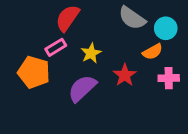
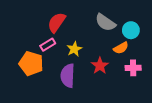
purple semicircle: (82, 88) -> (68, 76), turned -45

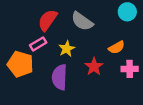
gray semicircle: (105, 22) -> (82, 21), moved
cyan circle: (131, 30) -> (127, 12), moved

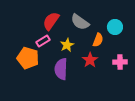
cyan circle: (127, 12) -> (115, 27), moved
orange semicircle: (117, 47) -> (98, 40), moved, turned -40

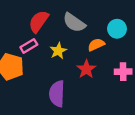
orange semicircle: (98, 40) -> (96, 45), turned -136
purple semicircle: (61, 69) -> (57, 94), moved

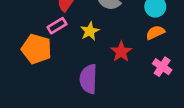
orange semicircle: (96, 45) -> (155, 33), moved
pink cross: (123, 72) -> (162, 67), moved, turned 35

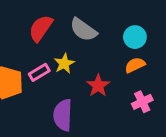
pink rectangle: (57, 26) -> (39, 72), moved
pink cross: (162, 67) -> (142, 102), turned 30

